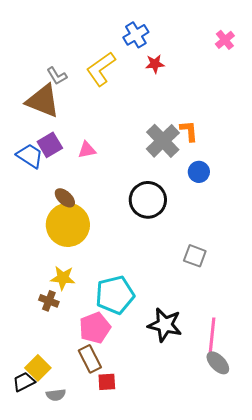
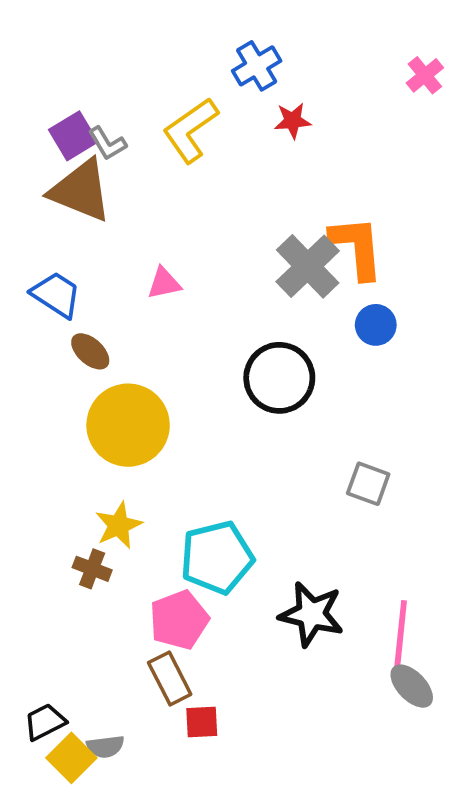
orange L-shape: (189, 131) -> (357, 247), size x1.6
purple square: (50, 145) -> (73, 136), moved
brown ellipse: (65, 198) -> (90, 351), moved
yellow star: (63, 278) -> (119, 525), turned -30
yellow square: (38, 368) -> (71, 758), moved

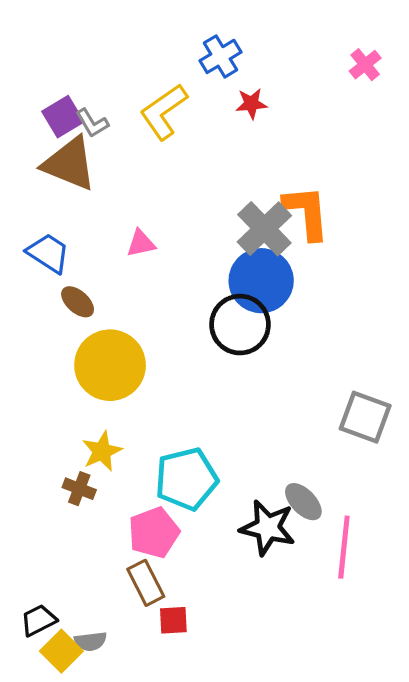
blue circle: (376, 325) -> (261, 281), moved, size x1.8
gray square: (368, 484) -> (365, 417), moved, size x1.4
gray ellipse: (412, 686) -> (303, 502), moved

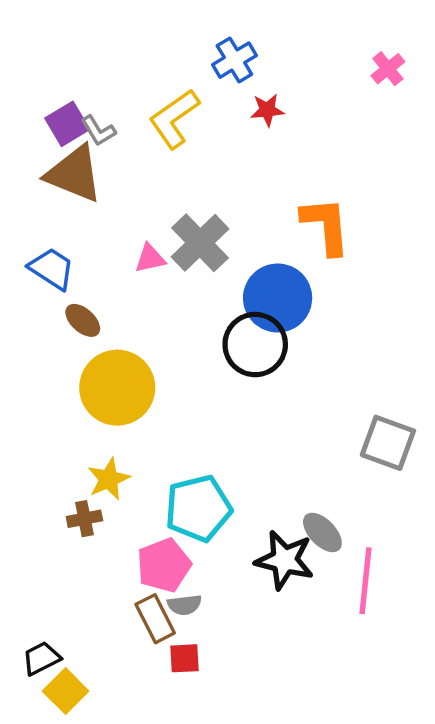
gray cross: (264, 229) -> (200, 243), moved
brown cross: (79, 489) -> (84, 519), turned -32
gray semicircle: (91, 641) -> (184, 605), moved

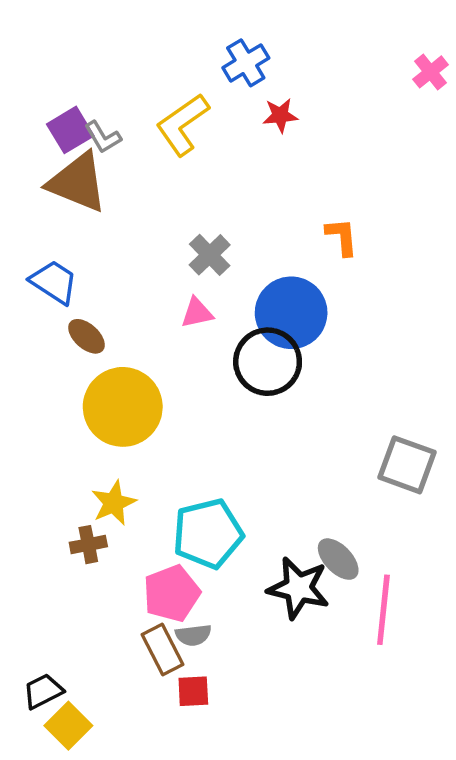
pink cross: (388, 69) -> (431, 72), moved
orange L-shape: (326, 226) -> (342, 237), size x0.6
gray cross: (200, 243) -> (210, 255), size x0.7
pink triangle: (150, 258) -> (197, 313), moved

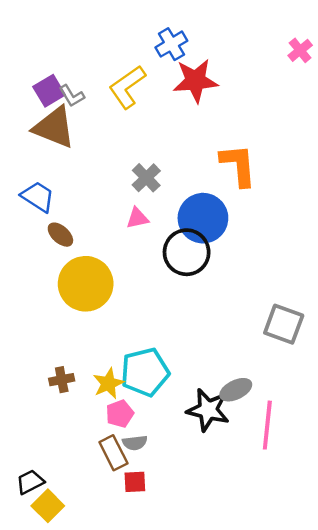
red star: (280, 115) -> (195, 81), size x1.8
orange L-shape: (342, 237) -> (238, 165), size x1.6
yellow star: (114, 503) -> (108, 383), moved
gray ellipse: (338, 559) -> (236, 390), turned -72
pink pentagon: (172, 593) -> (120, 414), size x0.7

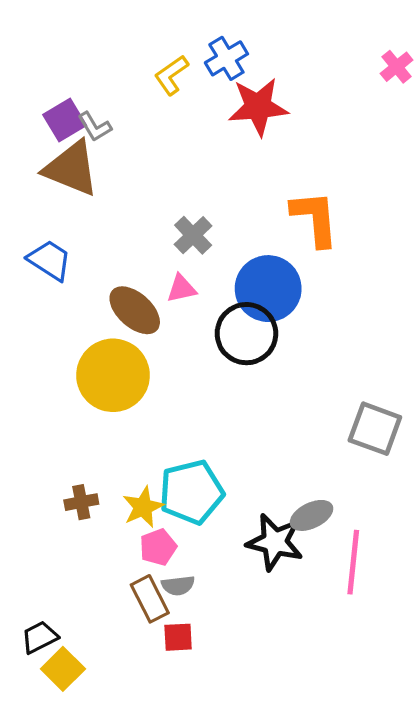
yellow L-shape: (127, 87) -> (171, 75), moved, size x0.7
brown ellipse: (60, 235) -> (135, 310), moved, size x1.5

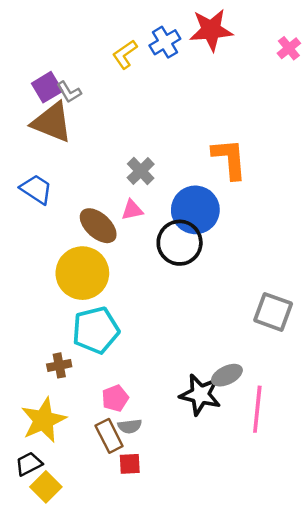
red star: (258, 107) -> (211, 30), moved
cyan pentagon: (191, 492) -> (96, 330), moved
yellow star: (143, 507) -> (43, 420), moved, size x1.5

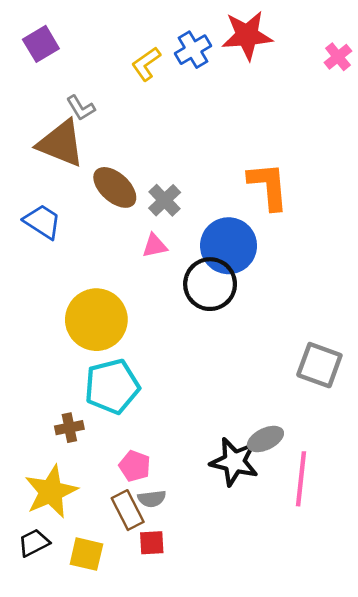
purple square: (47, 87) -> (41, 44), moved
brown ellipse: (98, 226) -> (115, 187), moved
pink pentagon: (115, 398) -> (135, 466), turned -30
yellow square: (46, 487) -> (86, 554), moved, turned -32

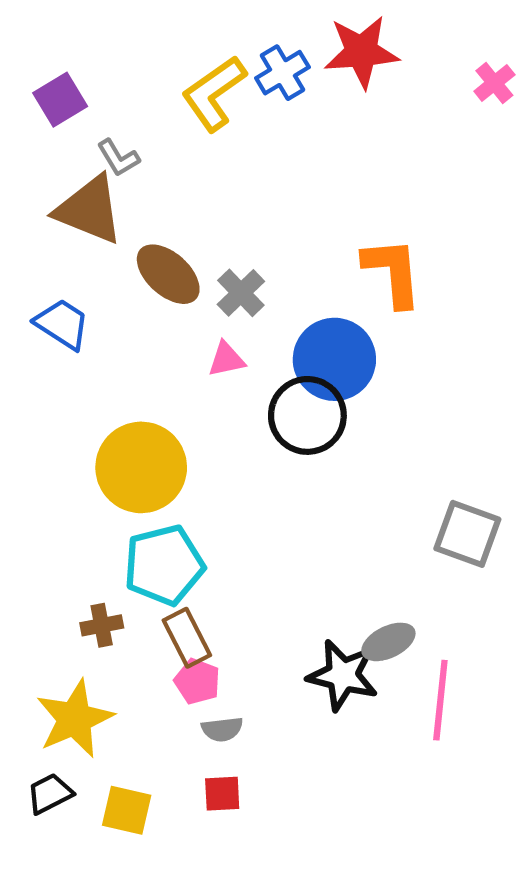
purple square: (41, 44) -> (60, 100), moved
yellow L-shape: (146, 64) -> (214, 93), size x1.5
brown rectangle: (128, 510) -> (187, 638), moved

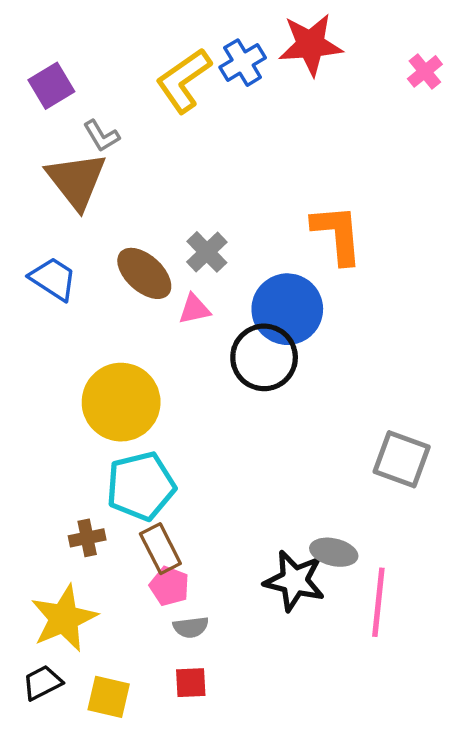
brown triangle: (89, 210) -> (76, 180), turned 30
brown ellipse: (168, 274) -> (144, 273), moved
gray ellipse: (388, 642) -> (334, 552), turned 39

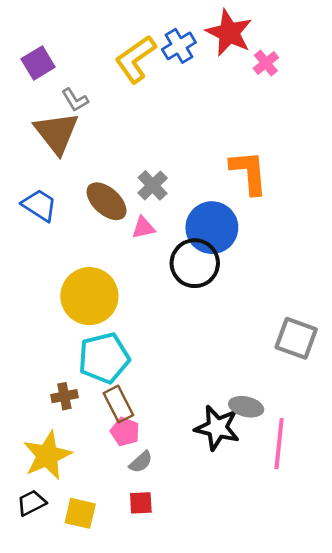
red star: (311, 45) -> (229, 33), turned 30
pink cross: (425, 71) -> (266, 63), moved
gray semicircle: (191, 627) -> (141, 462), turned -35

